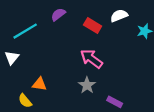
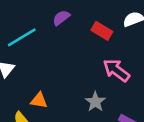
pink arrow: (91, 59) -> (116, 70), moved

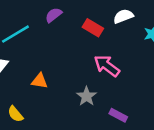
orange triangle: (39, 100) -> (40, 81), moved

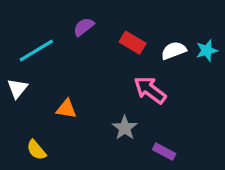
white semicircle: (123, 16) -> (174, 51), moved

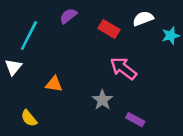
cyan line: (36, 51) -> (29, 36), turned -32
white semicircle: (174, 51) -> (143, 19), moved

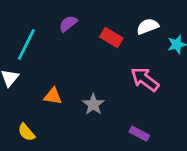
pink arrow: (123, 68) -> (145, 79), moved
gray star: (102, 100) -> (93, 104), moved

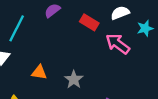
pink arrow: (145, 79) -> (118, 44), moved

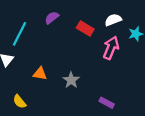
pink arrow: (118, 44) -> (111, 48), turned 75

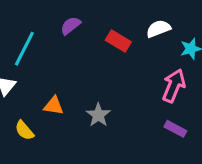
pink arrow: (111, 48) -> (174, 86), moved
yellow semicircle: (20, 102) -> (24, 130), moved
purple rectangle: (107, 103) -> (175, 129), moved

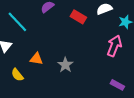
cyan line: (24, 49) -> (17, 22), turned -70
purple rectangle: (175, 129) -> (117, 85), moved

